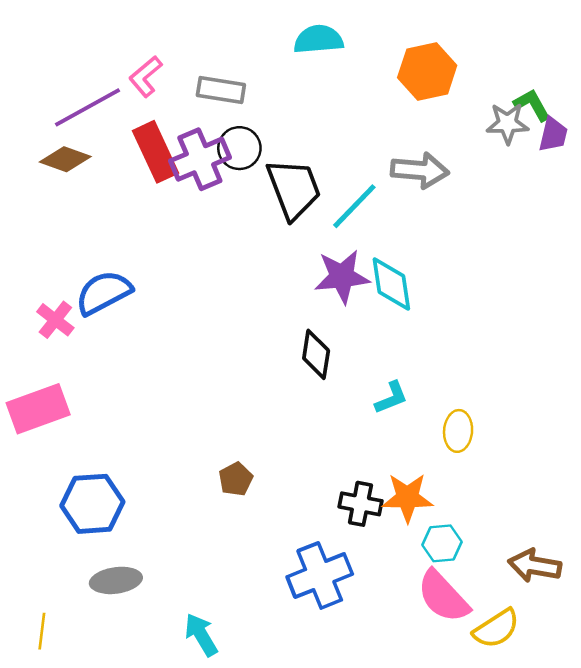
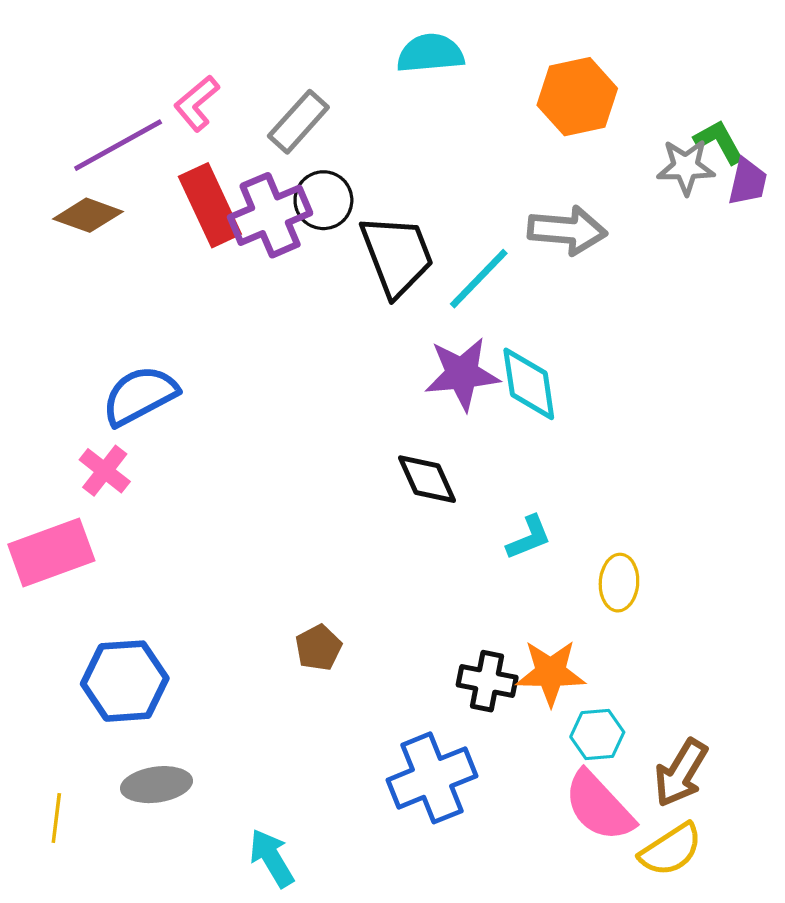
gray rectangle: (221, 90) -> (298, 122), turned -57
pink cross: (55, 320) -> (105, 471), moved
black diamond: (316, 354) -> (427, 479), turned -33
brown arrow: (535, 566) -> (681, 773), moved, turned -69
yellow line: (42, 631) -> (56, 818), moved

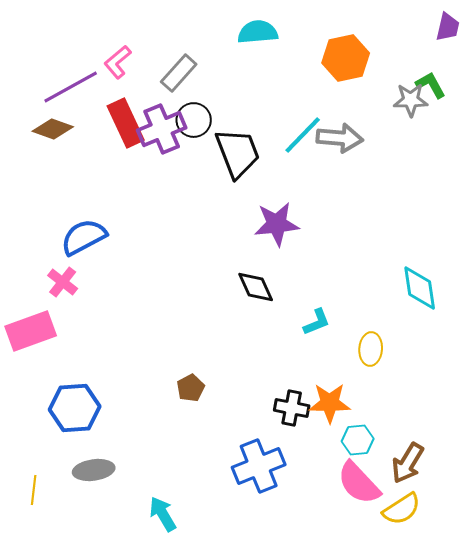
purple trapezoid: (748, 182) -> (448, 27), moved
cyan line: (479, 279) -> (303, 135), moved
cyan diamond: (529, 384) -> (420, 288), moved

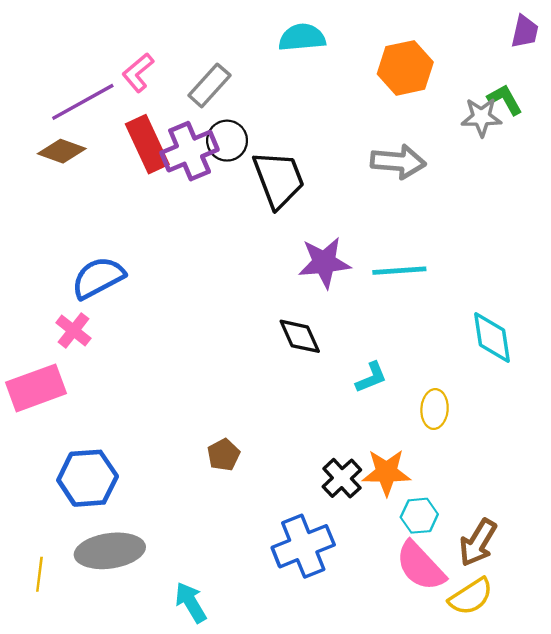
cyan line: (303, 135) -> (399, 271), moved, turned 42
black cross: (292, 408) -> (342, 478), turned 36
gray ellipse: (94, 470) -> (110, 551), size x1.4

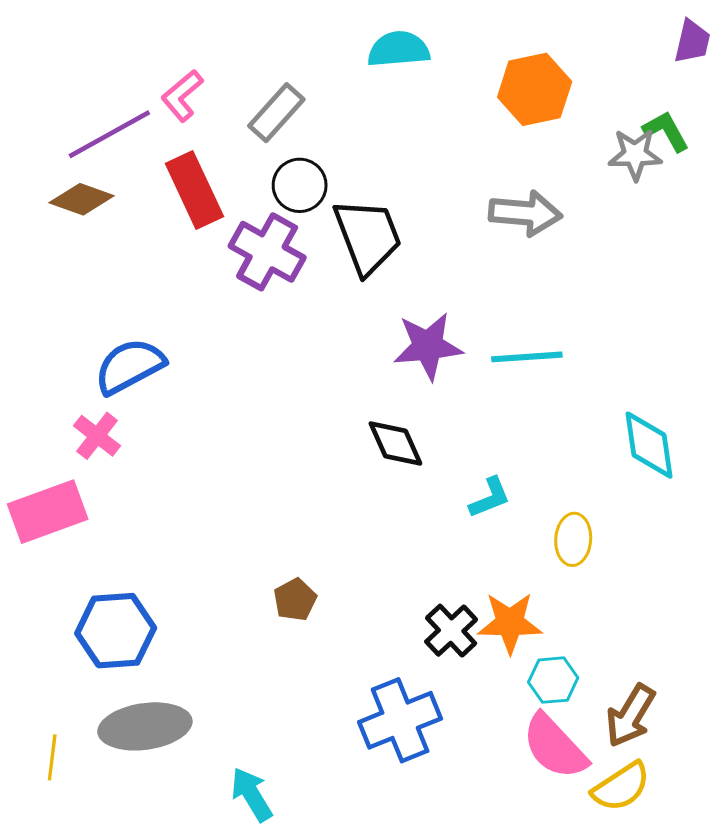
purple cross: (190, 151) -> (267, 252), moved, turned -38

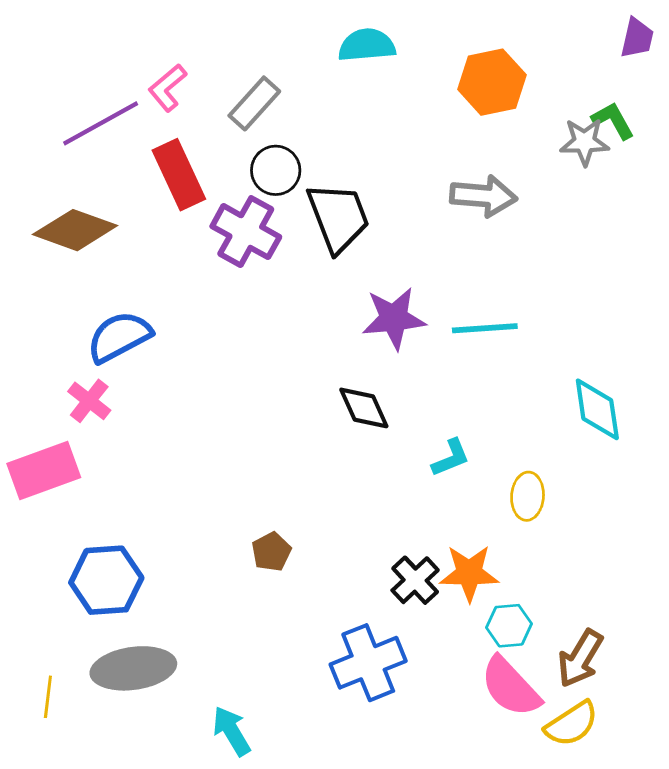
brown diamond: (82, 199) -> (75, 230), moved, size x1.4

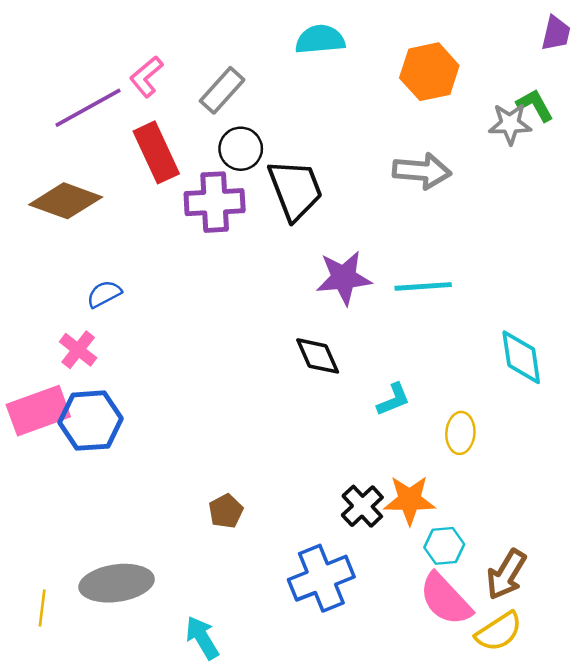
purple cross: (246, 232) -> (215, 202), turned -32
blue semicircle: (119, 337) -> (104, 294), size x0.6
brown pentagon: (271, 552) -> (226, 511), moved
blue hexagon: (106, 580) -> (90, 421), moved

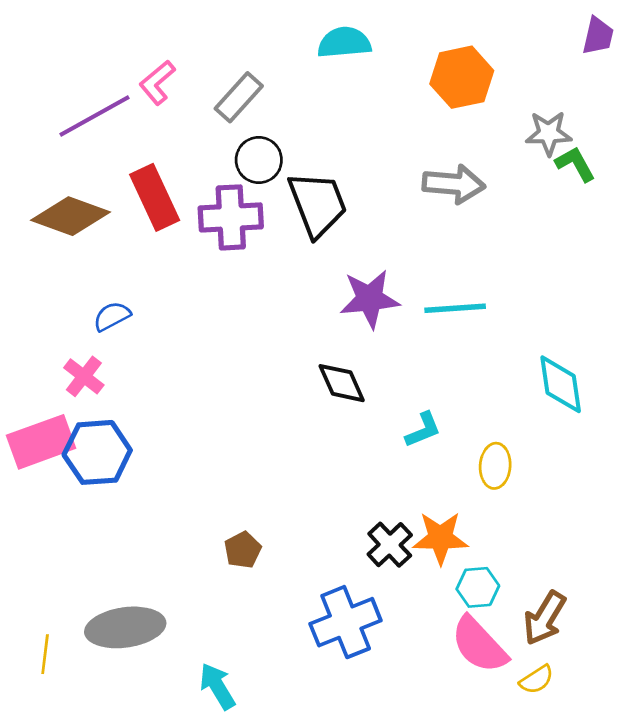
green L-shape: (535, 105) -> (575, 164), moved
red rectangle: (156, 152) -> (155, 197), moved
yellow semicircle: (499, 632) -> (537, 680), size x0.7

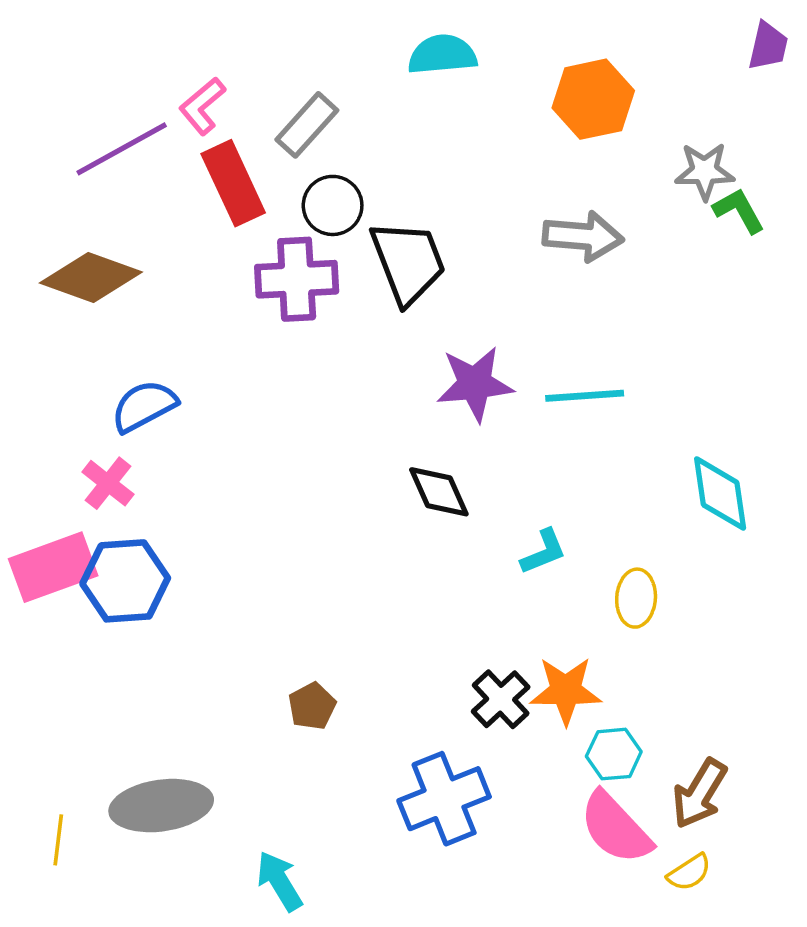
red rectangle: (155, 197) -> (233, 183), moved
blue semicircle: (112, 316) -> (144, 406), size x1.4

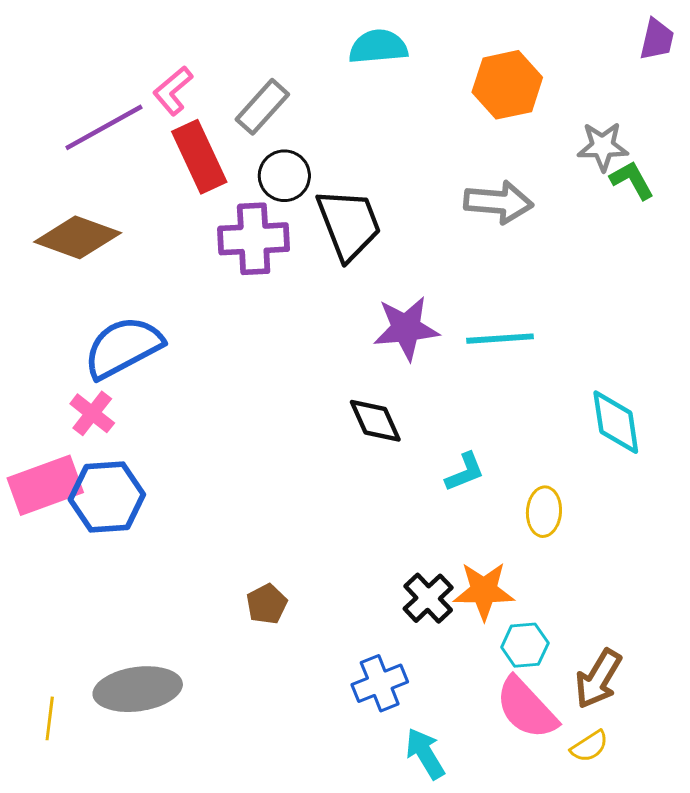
blue semicircle: (144, 406) -> (123, 347), size x1.4
blue cross: (444, 799) -> (380, 683), size x0.7
cyan arrow: (279, 881) -> (425, 754), moved

